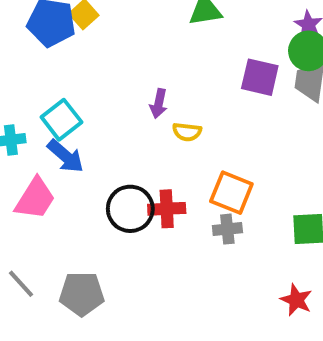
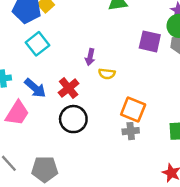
cyan square: (61, 120) -> (37, 44), moved
red cross: (167, 209) -> (69, 88), moved, turned -36

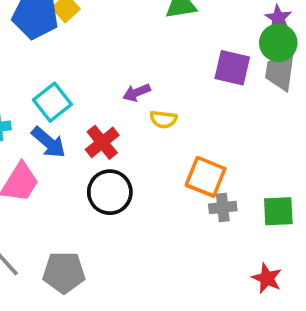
cyan square: (37, 44) -> (52, 102), moved
purple arrow: (90, 57) -> (137, 93), turned 56
gray cross: (131, 131) -> (223, 207), moved

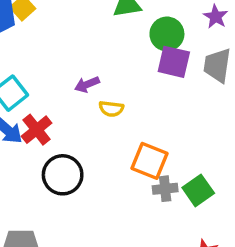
green circle: (278, 43) -> (167, 34), moved
red cross: (102, 142) -> (37, 130), moved
green square: (278, 211) -> (198, 190), moved, turned -32

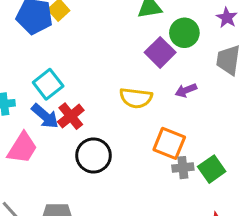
purple square: (174, 62) -> (160, 52), moved, turned 32
purple arrow: (87, 84) -> (186, 90), moved
yellow semicircle: (111, 109) -> (136, 98), size x1.5

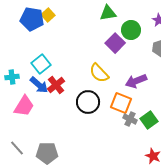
purple arrow: (186, 90) -> (136, 81), moved, size x1.5
yellow semicircle: (136, 98) -> (99, 73), turned 40
black circle: (93, 155) -> (88, 102), moved
gray cross: (183, 168) -> (130, 119), turned 32

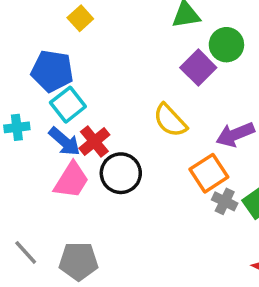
blue pentagon: (32, 19) -> (52, 71), moved
black circle: (88, 102) -> (121, 173), moved
orange square: (121, 103) -> (209, 173), turned 35
pink trapezoid: (24, 106) -> (71, 180), moved

